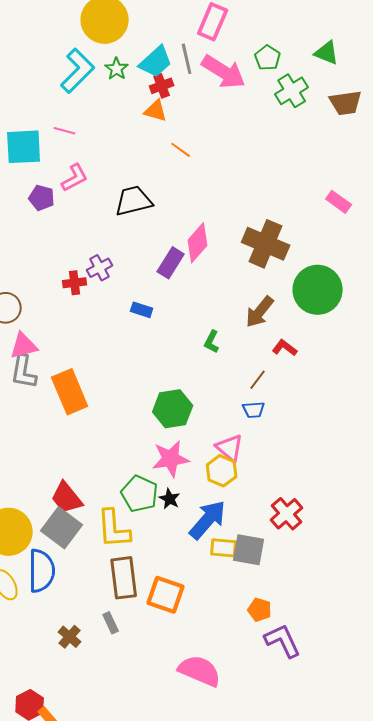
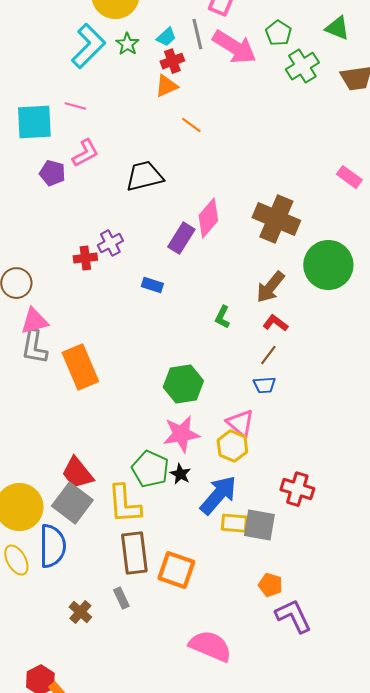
cyan trapezoid: (156, 62) -> (166, 37), size x0.6
orange triangle: (156, 111) -> (166, 86), turned -40
red L-shape: (285, 348) -> (275, 323), moved
red cross: (287, 514) -> (297, 489), turned -32

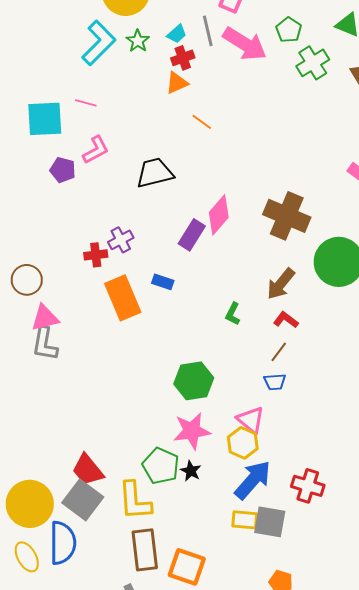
orange rectangle: (80, 367) -> (123, 298), moved
blue arrow: (218, 495) -> (253, 480), moved

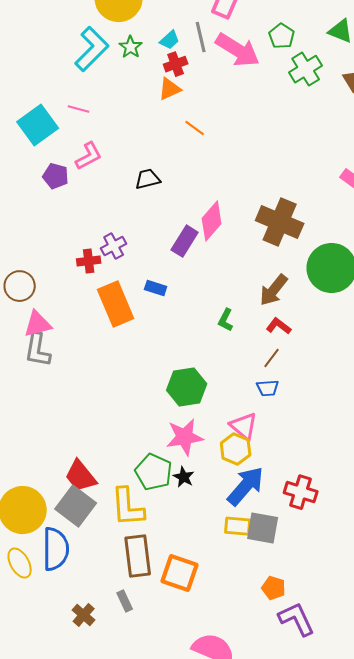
cyan square: (45, 119) -> (38, 125), turned -33
black trapezoid: (155, 173) -> (148, 179), size x0.7

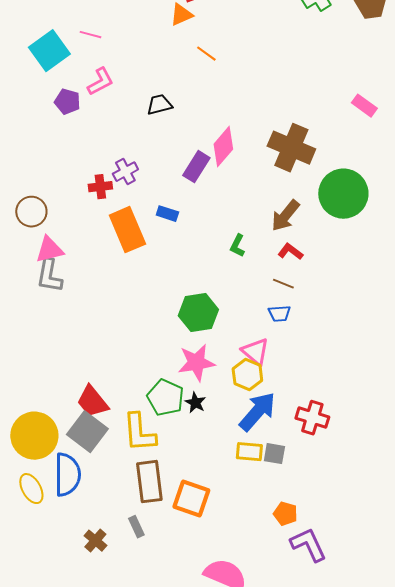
brown line: (272, 358) -> (283, 284), turned 75
gray square: (263, 528) -> (274, 454), size x0.7

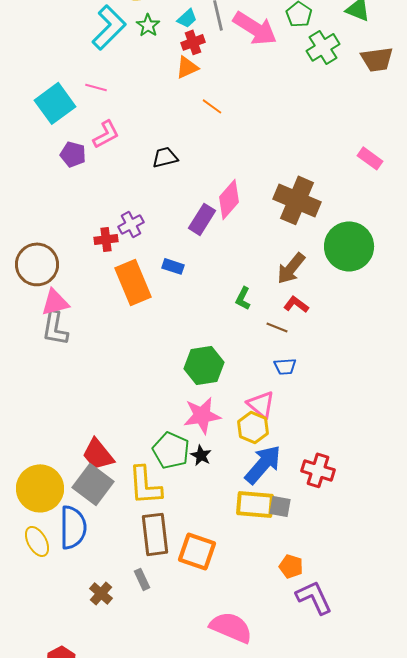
brown circle: (31, 212) -> (37, 264), size x1.4
brown line: (283, 284) -> (277, 327), moved
yellow rectangle: (249, 452) -> (255, 504), size x1.4

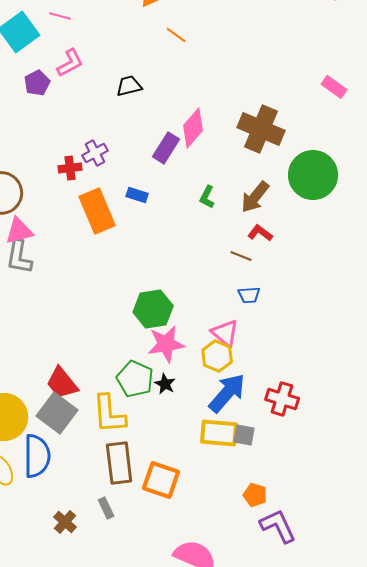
purple pentagon: (73, 154) -> (37, 83), turned 30
green L-shape: (243, 298) -> (207, 197), moved
green hexagon: (204, 365) -> (153, 309), moved

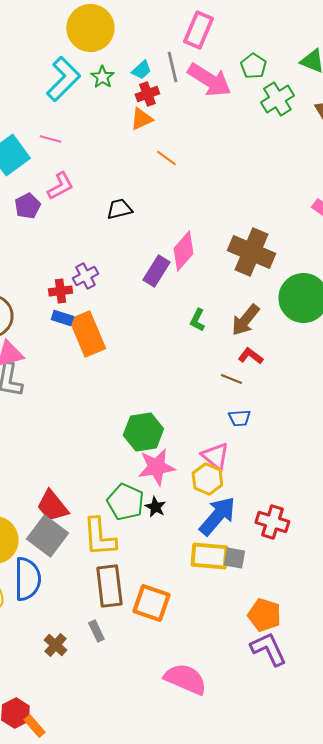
blue rectangle: (137, 195) -> (62, 318), moved
orange pentagon: (255, 495) -> (264, 615), moved, size x1.4

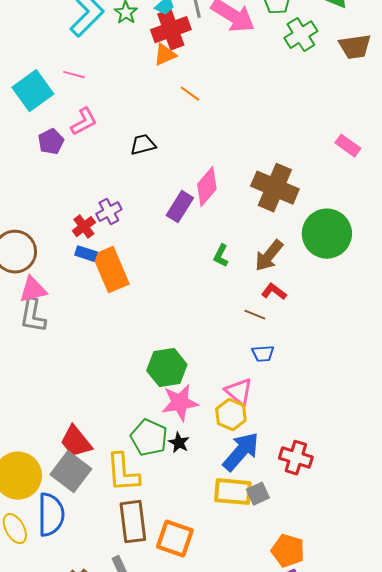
red cross: (147, 94) -> (171, 30), size x1.6
red cross: (60, 291) -> (84, 227), turned -30
gray square: (234, 558) -> (258, 494), turned -35

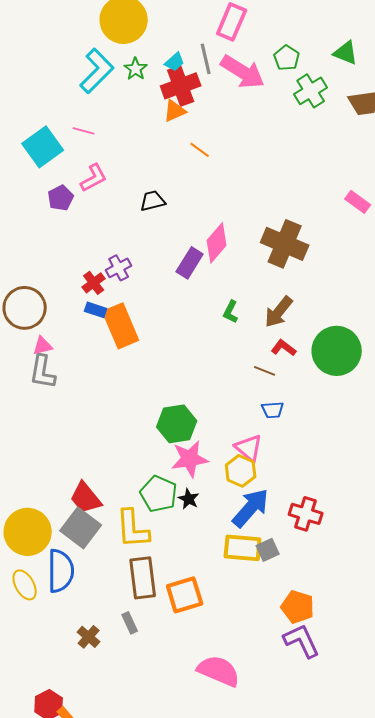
green circle: (327, 234) -> (337, 351), moved
pink triangle: (33, 290) -> (43, 346), size x0.7
orange square: (175, 539) -> (185, 595), turned -36

